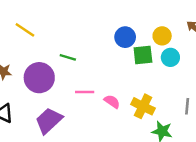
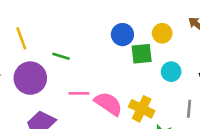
yellow line: (25, 30) -> (21, 38), moved, turned 36
cyan circle: (170, 57) -> (171, 72), moved
pink semicircle: (112, 102) -> (108, 104), size x1.6

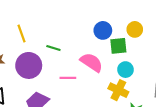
cyan circle: (171, 72) -> (125, 70), moved
pink semicircle: (108, 104) -> (92, 62), moved

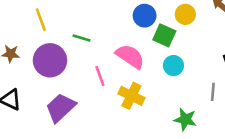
green square: (118, 46) -> (164, 35), turned 30
pink line: (68, 78) -> (100, 76), turned 70
yellow cross: (118, 90) -> (131, 96), moved

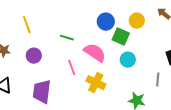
green line: (82, 38) -> (67, 38), moved
purple circle: (50, 60) -> (34, 56), size x0.6
purple trapezoid: (60, 108) -> (42, 92), turned -40

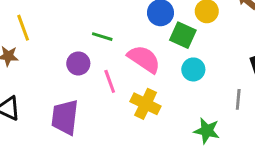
yellow line: (27, 25) -> (23, 28), moved
purple circle: (34, 56) -> (78, 63), moved

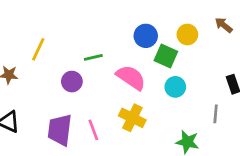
yellow line: (23, 28) -> (38, 49), moved, turned 45
green line: (102, 37) -> (93, 57), turned -30
pink line: (110, 81) -> (93, 130), moved

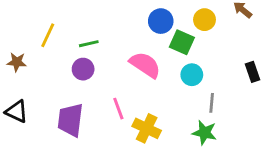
green line: (93, 57) -> (89, 44), moved
gray line: (216, 114) -> (212, 103), moved
yellow cross: (132, 118) -> (147, 128), moved
pink line: (93, 130) -> (118, 109), moved

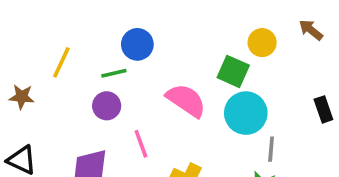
blue circle: (161, 21) -> (137, 44), moved
cyan circle: (192, 75) -> (246, 113), size x1.5
pink line: (118, 109) -> (141, 144), moved

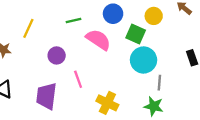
blue circle: (137, 44) -> (113, 14), moved
green line: (114, 73) -> (74, 20), moved
pink semicircle: (186, 100) -> (98, 40), moved

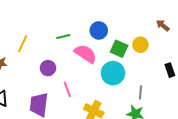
yellow circle: (154, 16) -> (140, 45), moved
cyan circle: (144, 60) -> (113, 73), moved

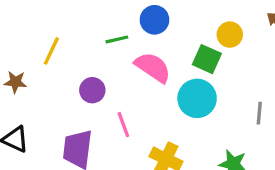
blue circle: (99, 30) -> (155, 20), moved
yellow circle: (140, 45) -> (230, 35), moved
gray line: (140, 92) -> (259, 113), moved

